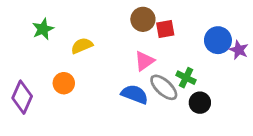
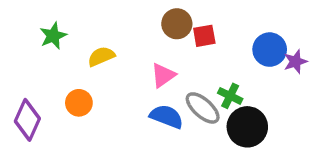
purple star: (239, 50) -> (295, 62), turned 30
pink triangle: (144, 61) -> (163, 75), moved
black circle: (200, 103) -> (247, 127), size x1.5

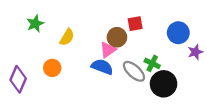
brown circle: (177, 24) -> (117, 37), moved
yellow semicircle: (101, 56) -> (67, 37), turned 144
purple star: (295, 62) -> (195, 52), moved
blue semicircle: (167, 117) -> (102, 67), moved

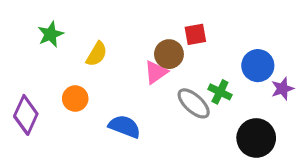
blue circle: (178, 33) -> (258, 66), moved
purple star: (195, 52) -> (282, 89), moved
blue semicircle: (102, 67) -> (125, 126), moved
black circle: (164, 84) -> (256, 138), moved

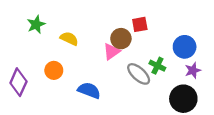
yellow semicircle: (97, 54) -> (69, 39), turned -96
purple star: (282, 89) -> (193, 70), moved

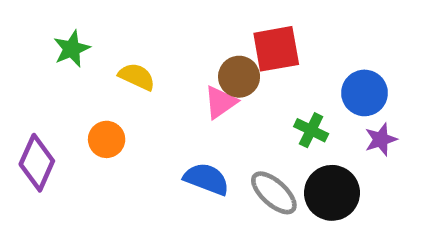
red square: (140, 24) -> (276, 49), size x1.5
gray ellipse: (139, 74) -> (274, 193), moved
blue semicircle: (89, 90) -> (206, 179), moved
black circle: (183, 99) -> (332, 193), moved

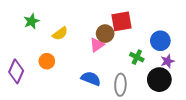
yellow semicircle: (137, 77) -> (60, 34), turned 119
gray ellipse: (274, 193) -> (120, 85), turned 50
black circle: (332, 193) -> (159, 80), moved

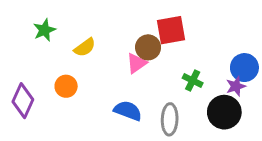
blue circle: (160, 41) -> (244, 68), moved

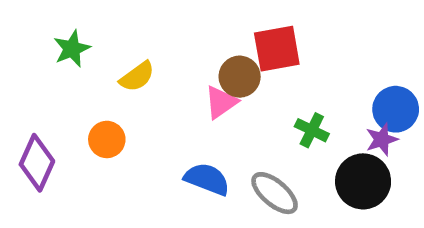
gray ellipse: (170, 119) -> (275, 193), turned -52

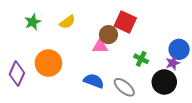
red square: (277, 49) -> (125, 22), turned 35
yellow semicircle: (137, 77) -> (67, 22), moved
pink triangle: (221, 102) -> (100, 46), turned 35
orange circle: (107, 139) -> (48, 63), size x1.6

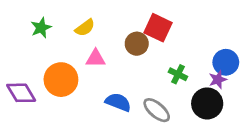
pink triangle: (100, 46) -> (96, 58), moved
purple diamond: (17, 74) -> (21, 93), turned -55

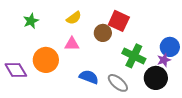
yellow semicircle: (85, 28) -> (74, 18), moved
green cross: (178, 74) -> (134, 56), size x1.6

